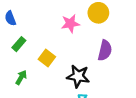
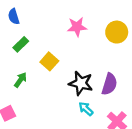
yellow circle: (98, 13) -> (117, 32), moved
purple semicircle: (105, 50) -> (109, 84), moved

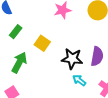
green arrow: (20, 80) -> (19, 62), size x1.5

